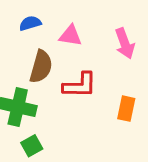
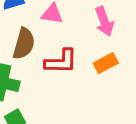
orange rectangle: (126, 109) -> (106, 63), moved, turned 50

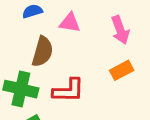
red L-shape: (61, 62) -> (68, 90), moved

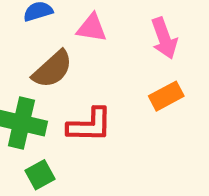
brown semicircle: (42, 52) -> (52, 69), turned 32

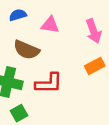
brown semicircle: (52, 69) -> (26, 50), turned 65

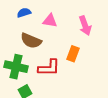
orange rectangle: (95, 66) -> (73, 54), moved, turned -42

